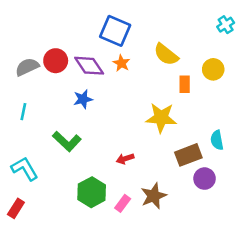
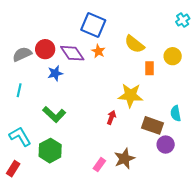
blue star: (83, 99) -> (55, 73), moved
brown rectangle: (188, 155) -> (153, 125), turned 40
red arrow: (125, 159) -> (111, 117), moved, turned 128
green hexagon: (92, 192) -> (50, 151), moved

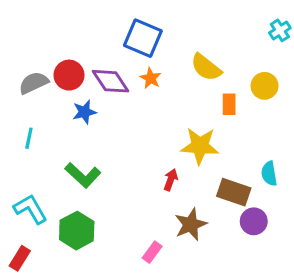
brown star: (124, 159) -> (191, 224), moved

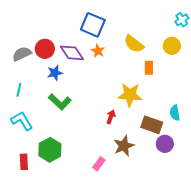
yellow circle: (265, 86) -> (172, 46), moved
green L-shape: (83, 175) -> (60, 102), moved
cyan L-shape: (31, 209) -> (22, 121), moved
red rectangle: (20, 258) -> (24, 162), moved, turned -35

